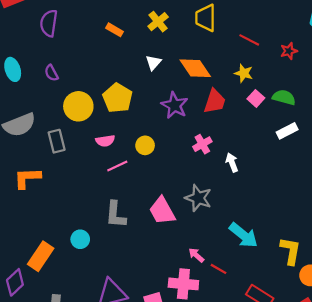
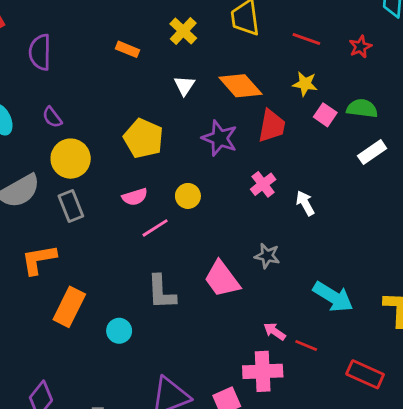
yellow circle: (78, 106) -> (71, 159), moved
gray star: (198, 198) -> (267, 256), size x0.7
orange rectangle: (41, 256) -> (69, 307), moved

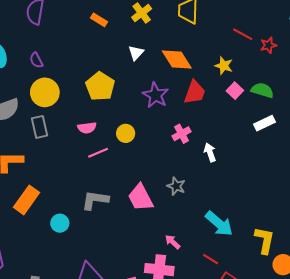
red line: (306, 39) -> (243, 34), moved
gray L-shape: (161, 292) -> (95, 200), turned 92
red line: (306, 346) -> (211, 259), moved

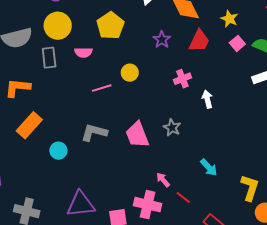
purple star: (155, 95) -> (162, 40), size x0.7
pink semicircle: (87, 128) -> (84, 52), moved
cyan arrow: (219, 224) -> (209, 167), size x0.7
red line: (211, 259) -> (183, 198), moved

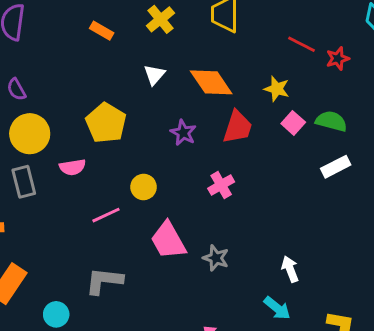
white arrow: (207, 99) -> (290, 269), moved
pink trapezoid: (137, 135) -> (168, 240), moved

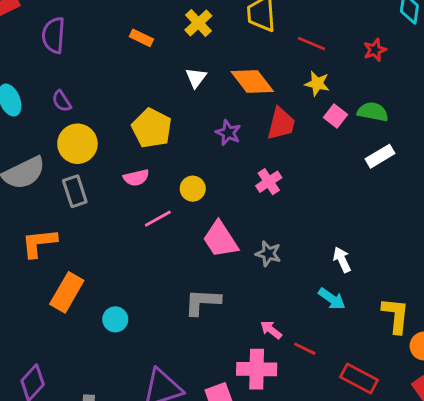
red line: (302, 44) -> (311, 43), moved
pink semicircle: (72, 167) -> (136, 178), moved
gray L-shape: (104, 281) -> (202, 302), moved

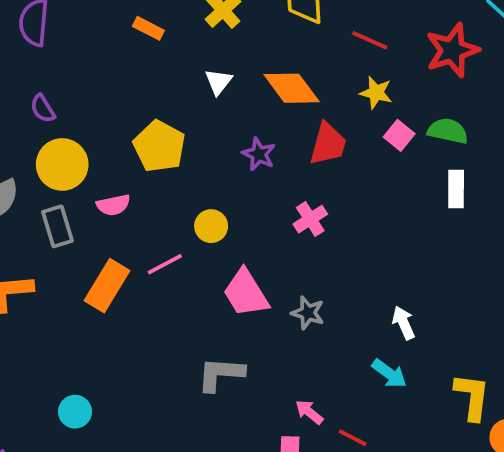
red star: (375, 50) -> (452, 50), size x1.8
white rectangle: (380, 156) -> (456, 189), turned -60
pink semicircle: (136, 178) -> (113, 205), moved
orange rectangle: (67, 292) -> (107, 286), moved
cyan circle: (115, 319) -> (75, 412), moved

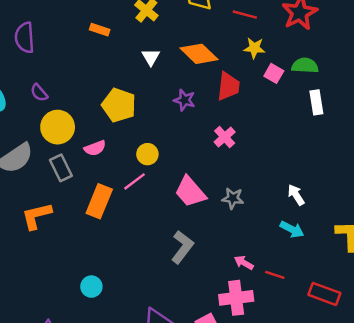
yellow circle: (211, 226) -> (147, 154), moved
gray L-shape: (221, 374) -> (182, 247), turned 132

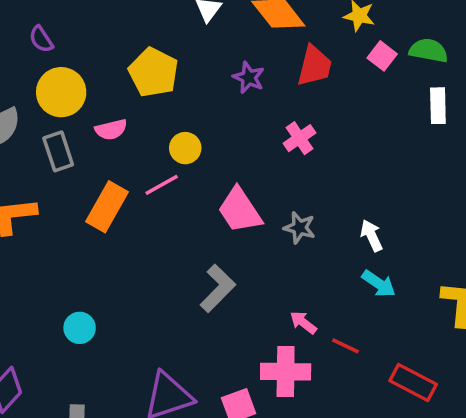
white arrow: (296, 195) -> (371, 236), moved

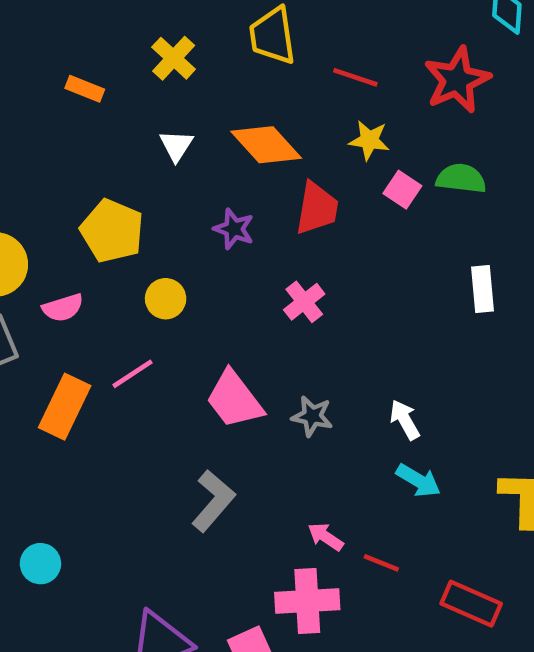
white rectangle: (438, 106) -> (482, 289), moved
yellow circle: (185, 148) -> (166, 299), moved

